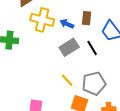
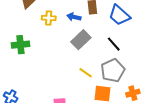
yellow cross: (42, 20) -> (49, 18), size x0.6
black line: (92, 48) -> (114, 44), moved

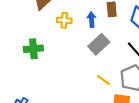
blue arrow: (74, 17) -> (92, 20), turned 72

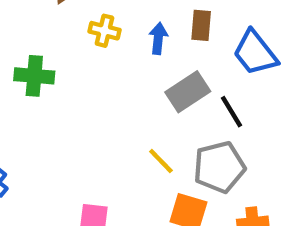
gray rectangle: (99, 44) -> (188, 92), moved

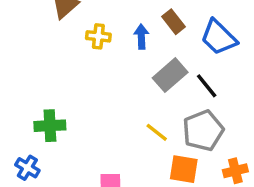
brown rectangle: (201, 25) -> (173, 22), turned -35
green cross: (34, 76) -> (50, 126), moved

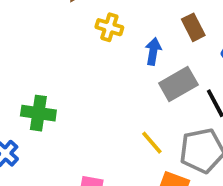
blue arrow: (141, 37) -> (153, 51), moved

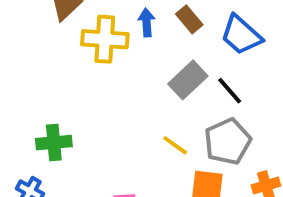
yellow cross: (109, 27) -> (105, 39), size x1.6
blue arrow: (153, 51) -> (147, 22), moved

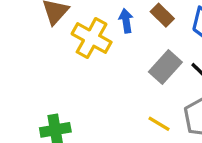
yellow cross: (105, 39) -> (92, 38), turned 30

